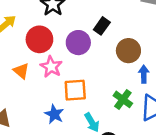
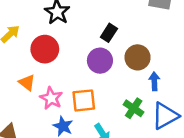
purple circle: (78, 43) -> (100, 61), moved
pink star: (51, 67) -> (51, 98), moved

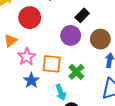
orange triangle: (27, 83) -> (10, 41), turned 32
green cross: (134, 108) -> (76, 72), moved

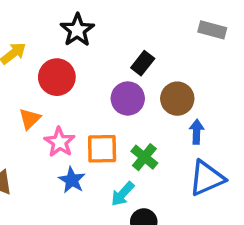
cyan arrow: (61, 92) -> (123, 194), turned 70

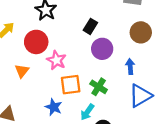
purple circle: (128, 98) -> (102, 49), moved
brown circle: (177, 99) -> (141, 32), moved
pink star: (60, 142) -> (56, 60), moved

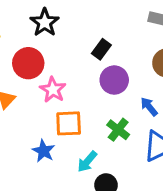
blue arrow: (130, 67) -> (149, 107), turned -40
green cross: (99, 87) -> (118, 130), moved

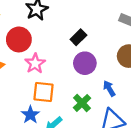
blue star: (44, 151) -> (30, 115), moved

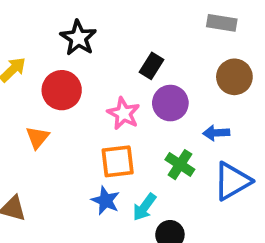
pink star: (35, 63) -> (124, 113), moved
blue arrow: (109, 88) -> (216, 133), turned -49

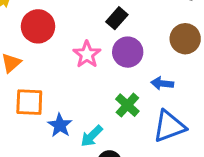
orange square: (118, 161) -> (29, 102), moved

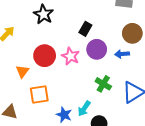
red circle: (38, 26) -> (45, 56), moved
blue arrow: (162, 83) -> (122, 54), moved
blue star: (60, 125) -> (64, 115), moved

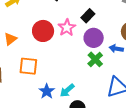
pink star: (70, 56) -> (67, 28), moved
orange triangle: (22, 71) -> (10, 39), moved
green cross: (103, 84) -> (95, 59), moved

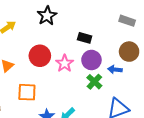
black rectangle: (88, 16) -> (85, 38), turned 64
pink star: (67, 28) -> (65, 63), moved

